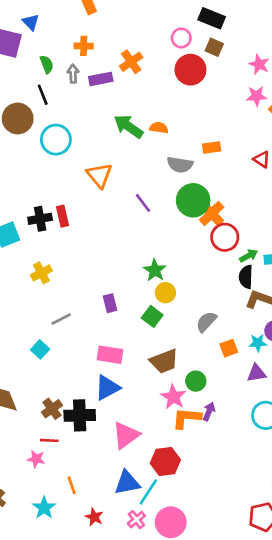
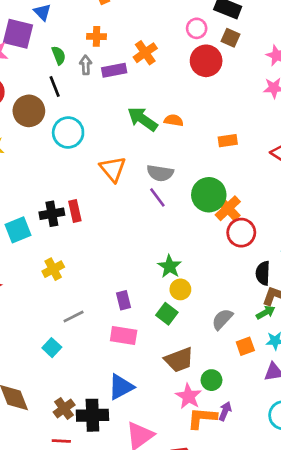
gray semicircle: (180, 165) -> (160, 173), moved
green arrow: (249, 256) -> (266, 312), moved
pink rectangle: (110, 355) -> (124, 335), moved

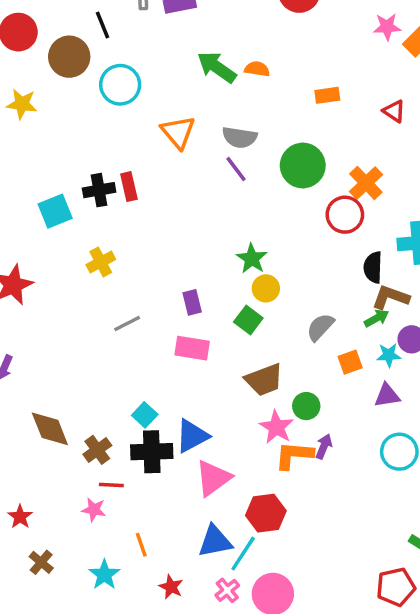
orange cross: (228, 208) -> (366, 183), moved
cyan square: (52, 348) -> (145, 415), moved
blue triangle: (121, 387) -> (192, 436), moved
brown cross: (64, 408) -> (97, 450), moved

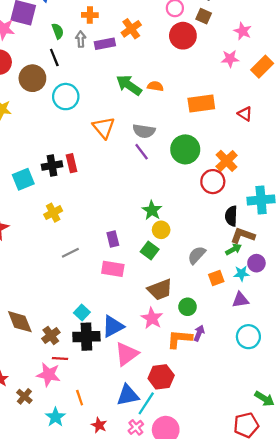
pink star: (387, 27) -> (230, 59), moved
orange rectangle: (327, 95) -> (201, 103), size x1.6
pink star: (276, 427) -> (152, 318), moved
pink star: (94, 510) -> (49, 375), size x1.5
brown cross: (41, 562) -> (24, 396), moved

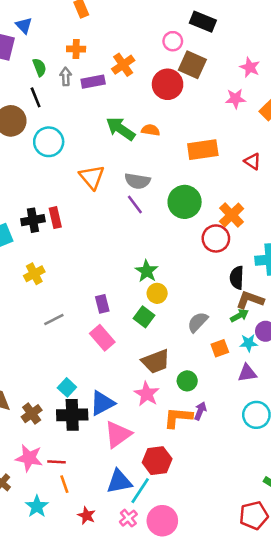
brown square: (204, 16) -> (192, 65), moved, size x1.5
red circle: (183, 36) -> (168, 84), moved
pink rectangle: (113, 269) -> (102, 338), turned 40
red line: (60, 358) -> (56, 462), moved

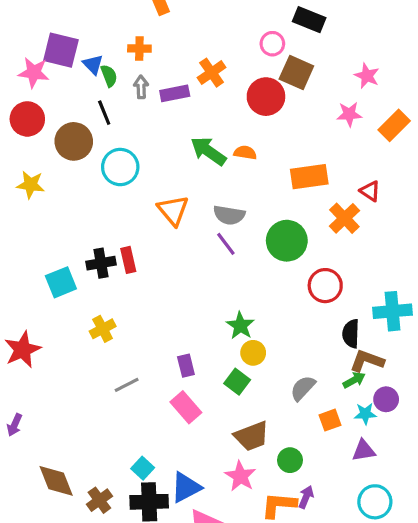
blue triangle: (24, 26) -> (93, 65), moved
orange cross: (76, 49) -> (139, 49), moved
orange cross: (232, 215) -> (344, 218), moved

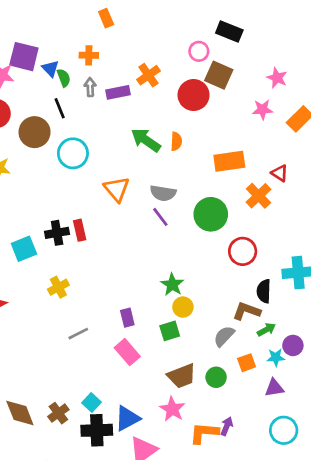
orange semicircle: (245, 153) -> (176, 141), turned 84
brown L-shape: (367, 361) -> (247, 311), moved
green square: (237, 382) -> (170, 331), turned 36
green circle: (290, 460) -> (216, 377), moved
brown cross: (99, 500) -> (58, 413), moved

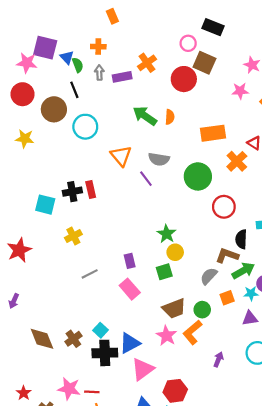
purple line: (160, 217) -> (146, 179), moved
cyan square: (24, 249) -> (45, 205), turned 36
green arrow: (266, 330) -> (243, 271), size x1.5
purple arrow: (227, 426) -> (218, 359), moved
orange L-shape: (204, 433) -> (192, 332), moved, turned -45

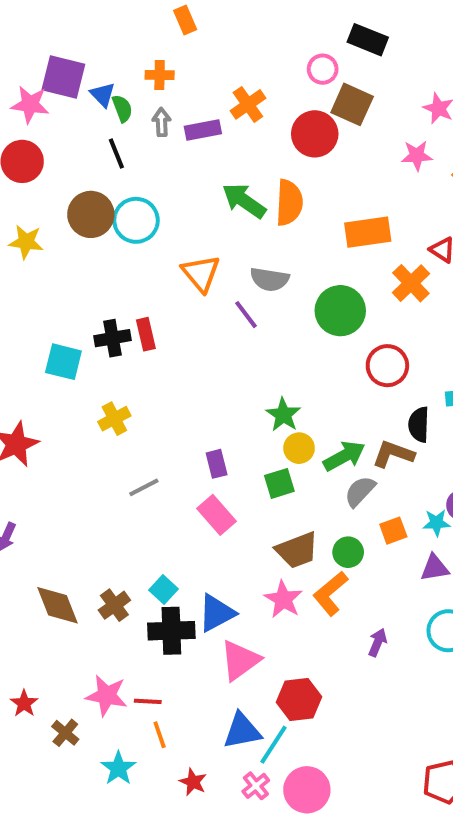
brown circle: (54, 109) -> (91, 214), moved
orange semicircle: (170, 117) -> (289, 203), size x1.6
green arrow: (243, 271) -> (344, 456), moved

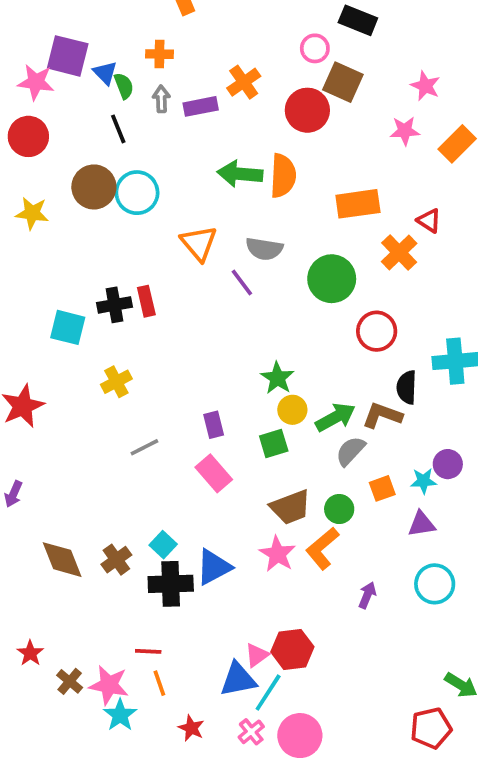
green arrow: (244, 201) -> (240, 174), turned -30
pink triangle: (240, 660) -> (257, 655), moved, size x0.6
pink star: (107, 696) -> (109, 685), moved

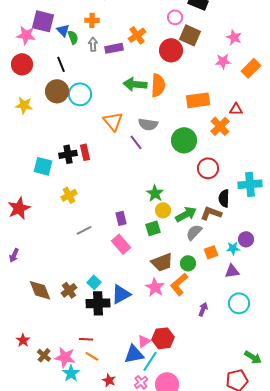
black line: (118, 129) -> (61, 64), moved
red triangle: (429, 221) -> (236, 109), turned -32
orange line: (159, 683) -> (92, 356), turned -40

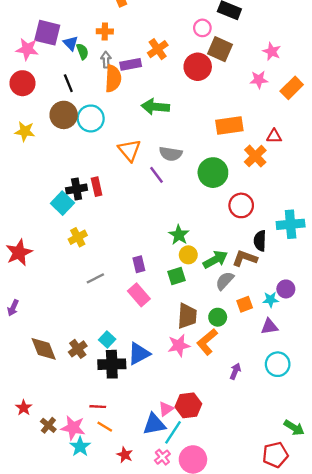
orange semicircle: (158, 85) -> (113, 78), moved
cyan square: (43, 166) -> (62, 203), moved, turned 30
brown trapezoid: (162, 262) -> (187, 316), turned -65
pink star: (155, 287) -> (179, 345), turned 30

